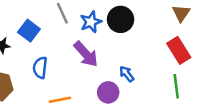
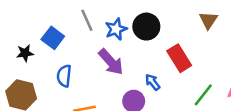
red rectangle: (179, 50) -> (179, 58), moved
green line: (176, 86) -> (203, 95), turned 45

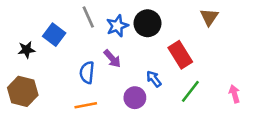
purple arrow: (111, 62) -> (112, 59), size x0.7
blue semicircle: (64, 76) -> (87, 72), moved
green line: (203, 95) -> (190, 91), moved

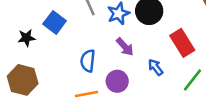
purple arrow: (112, 59) -> (125, 47), moved
purple circle: (135, 98) -> (117, 81), moved

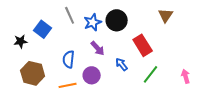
brown hexagon: (23, 80) -> (33, 73), moved

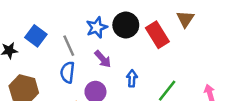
gray line: (70, 15) -> (69, 46), moved
red rectangle: (143, 45) -> (157, 35), moved
blue arrow: (122, 64) -> (132, 78), turned 40

